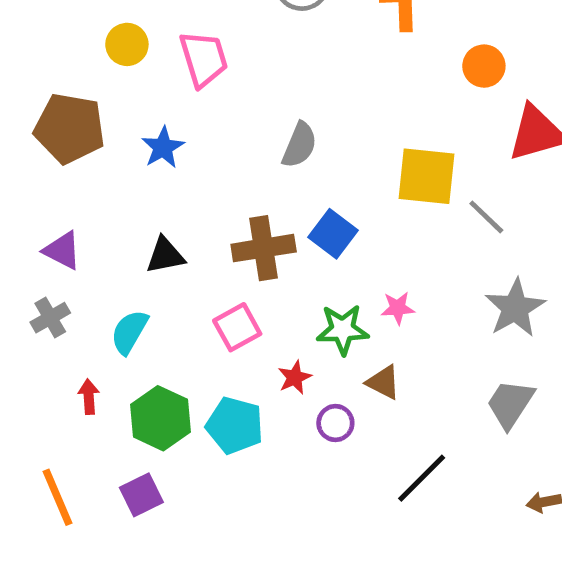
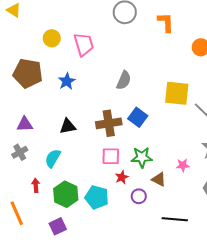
purple triangle: (62, 250) -> (25, 124), turned -30
pink star: (398, 308) -> (183, 165), moved
pink square: (237, 327) -> (111, 156), moved, turned 30
black line: (422, 478) -> (175, 219), turned 50
orange line: (57, 497) -> (17, 213), moved

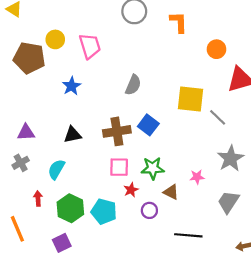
brown pentagon: (28, 73) -> (29, 58), moved

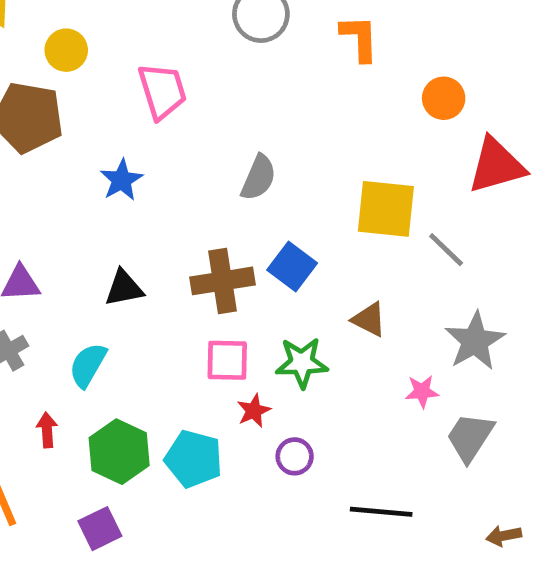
yellow circle: (55, 39) -> (66, 50), moved
pink star: (197, 177) -> (422, 392), moved
brown triangle: (171, 192) -> (369, 319), moved

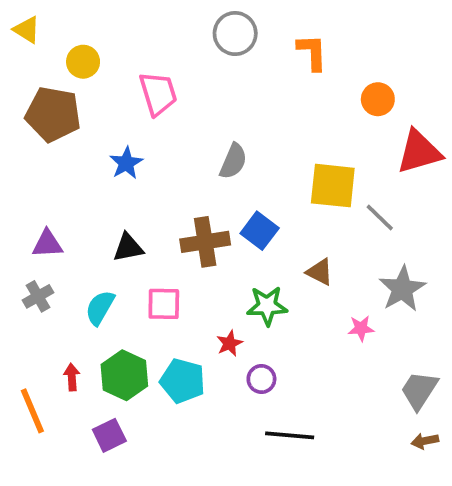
pink square: (227, 360) -> (164, 304), moved
red arrow: (47, 430) -> (72, 377), moved
gray trapezoid: (470, 437) -> (419, 390), moved
black line: (381, 512) -> (290, 435), moved

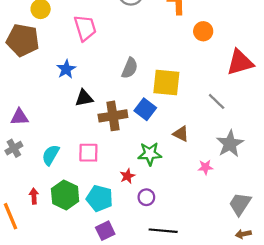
orange circle: (378, 99) -> (203, 31), moved
yellow square: (333, 186) -> (166, 82), moved
black triangle: (128, 248) -> (84, 98), moved
purple square: (109, 435) -> (105, 231), moved

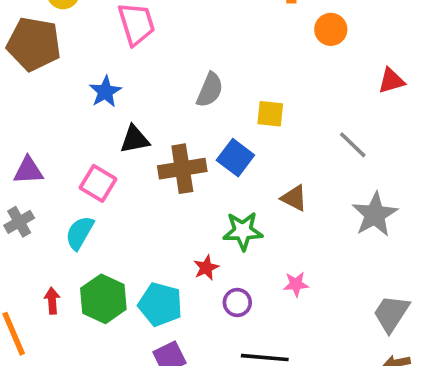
red triangle: (240, 62) -> (391, 81), size x0.6
yellow square: (166, 82) -> (270, 114), size x0.6
pink square: (88, 153) -> (98, 183), moved, turned 30
pink star: (205, 167) -> (296, 284), moved

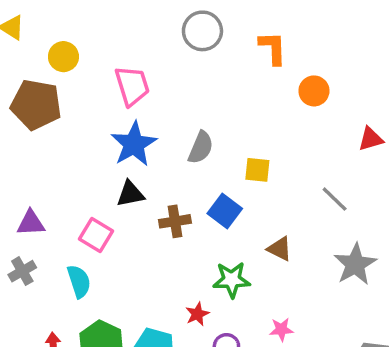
blue star: (105, 92) -> (134, 144), moved, size x1.5
brown cross: (182, 169) -> (175, 221), size x0.7
cyan semicircle: (80, 233) -> (79, 281), turned 132

